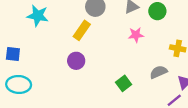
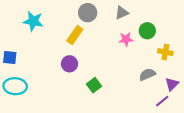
green circle: (157, 11) -> (147, 31), moved
green square: (124, 83) -> (94, 85), moved

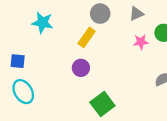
green square: (94, 85) -> (102, 104), moved, size x1.5
cyan ellipse: (15, 86) -> (23, 92), turned 55

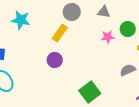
gray triangle: (136, 14) -> (104, 12), turned 32
green square: (102, 104) -> (90, 92), moved

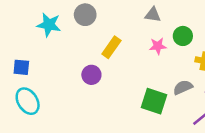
gray circle: (72, 12) -> (85, 15), moved
yellow rectangle: (60, 33) -> (111, 47), moved
green square: (90, 92) -> (154, 101), moved, turned -35

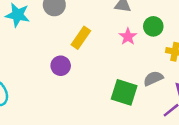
pink star: (158, 46) -> (128, 37), turned -30

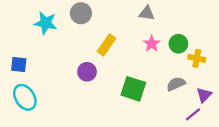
green circle: (153, 26) -> (178, 44), moved
green square: (124, 92) -> (133, 89), moved

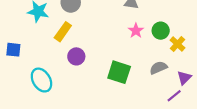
yellow rectangle: (107, 45) -> (63, 32), moved
yellow cross: (197, 58) -> (177, 44), turned 32
cyan ellipse: (25, 97) -> (41, 80), moved

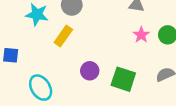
purple circle: (76, 56) -> (90, 71), moved

